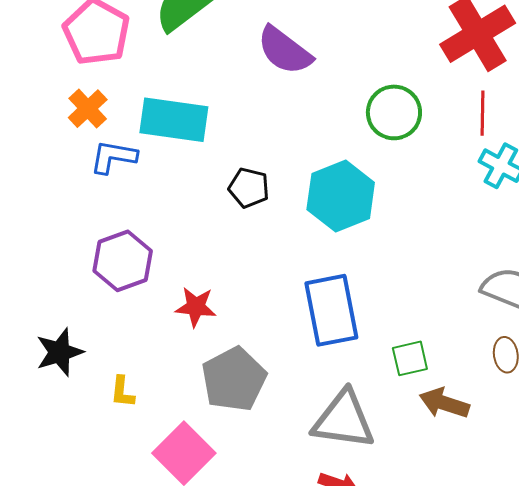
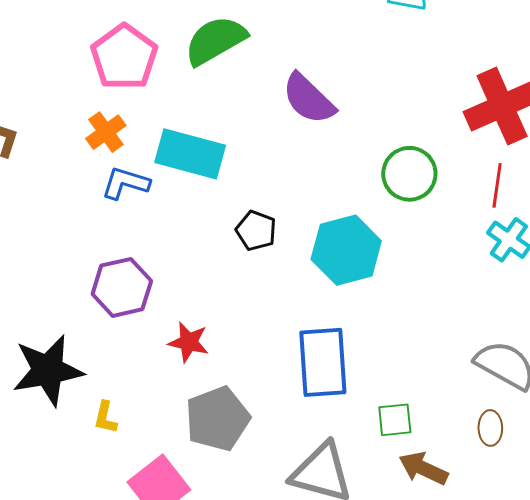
black star: (60, 352) -> (48, 370), size x1.5

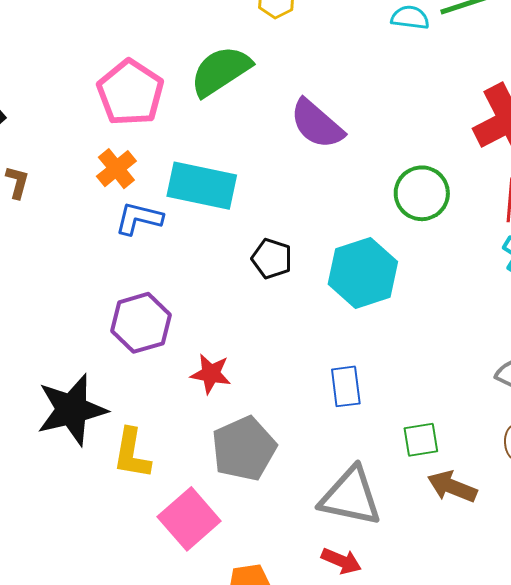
blue rectangle: (323, 362) -> (346, 386), size x0.6
yellow L-shape: (105, 417) -> (132, 454), size x1.6

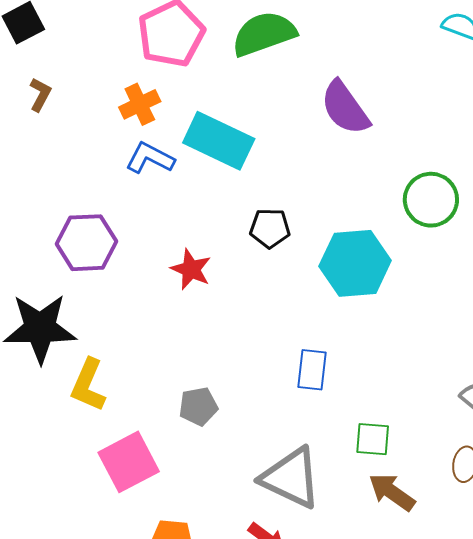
black pentagon: (272, 259) -> (270, 228), turned -30
purple hexagon: (141, 323) -> (87, 243), moved
red star: (211, 374) -> (191, 269), moved
gray pentagon: (244, 449) -> (198, 406), size x0.6

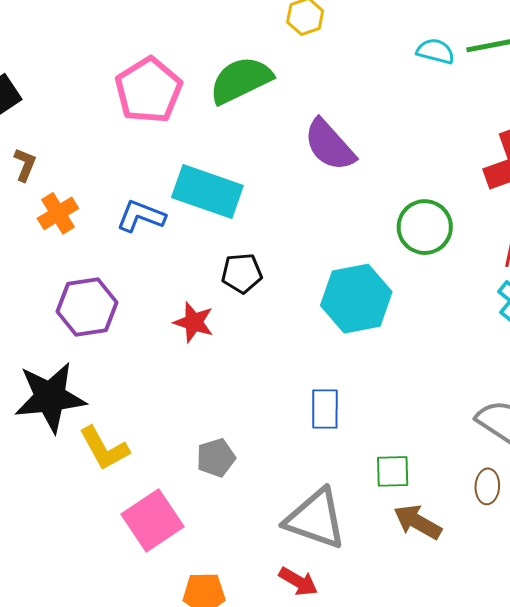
orange cross: (140, 104) -> (58, 213), moved
black pentagon: (270, 228) -> (242, 273), moved
yellow L-shape: (88, 385) -> (104, 448), turned -46

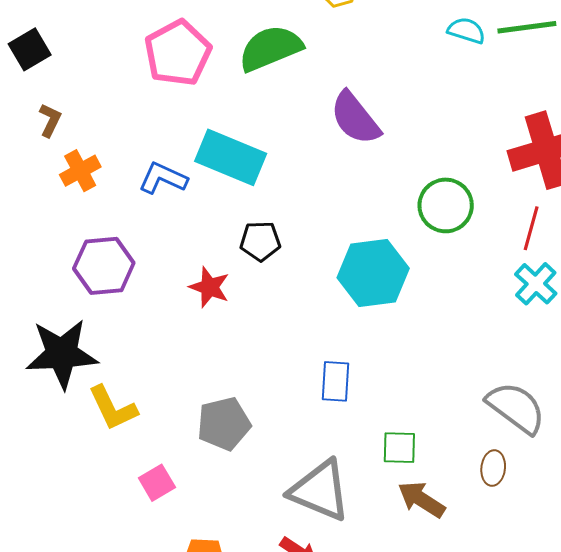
gray pentagon: (216, 458) -> (224, 424), size x1.4
pink square: (153, 520) -> (157, 483), size x0.6

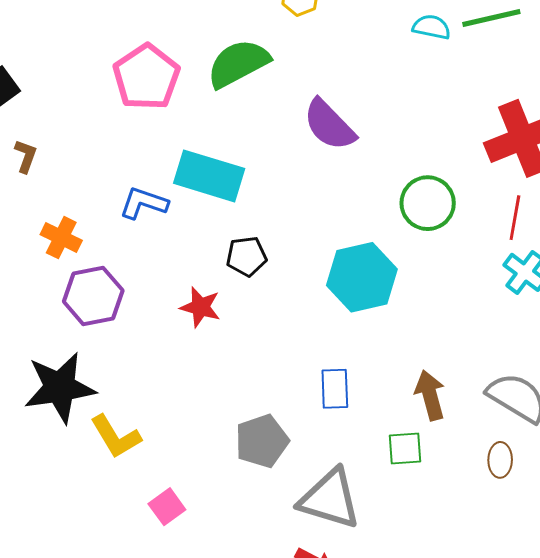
orange cross: (80, 171) -> (61, 238), moved, turned -30
gray pentagon: (224, 424) -> (262, 441), moved
brown arrow: (421, 499) -> (430, 395), moved, turned 48

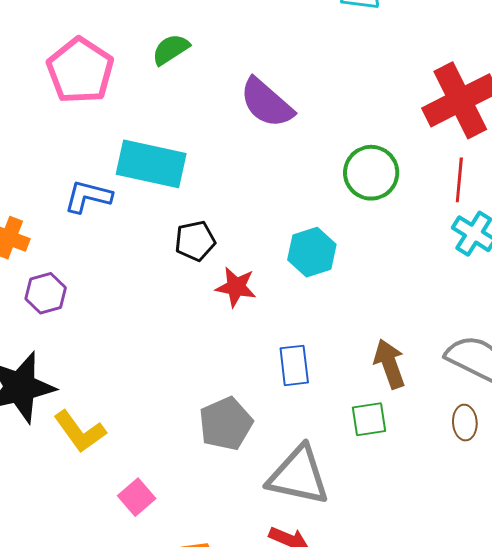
green semicircle: (238, 63) -> (171, 49), size x0.6
cyan hexagon: (362, 277) -> (312, 252), size x0.7
purple hexagon: (93, 296) -> (46, 293), size x0.7
red star: (200, 307) -> (236, 287), moved

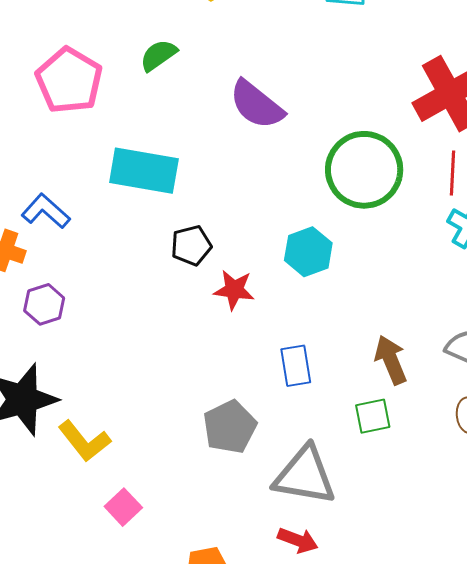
green circle: (371, 173) -> (364, 170), size x1.4
blue L-shape: (88, 196) -> (46, 211), moved, turned 30
pink square: (137, 497) -> (123, 507), moved

